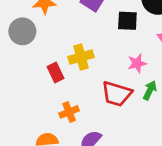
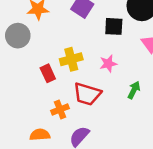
pink star: (137, 63) -> (108, 64), moved
red trapezoid: (117, 94) -> (87, 94), moved

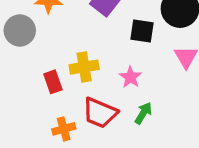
pink star: (108, 64) -> (130, 77), turned -30
green arrow: (134, 90) -> (143, 113), moved

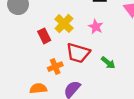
yellow cross: (84, 67) -> (64, 24), turned -30
green arrow: (143, 113) -> (108, 63), moved, turned 104

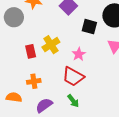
red trapezoid: (78, 53) -> (73, 77), moved
green arrow: (108, 63) -> (73, 101), moved

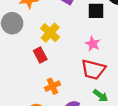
yellow cross: (51, 45) -> (50, 33), moved

